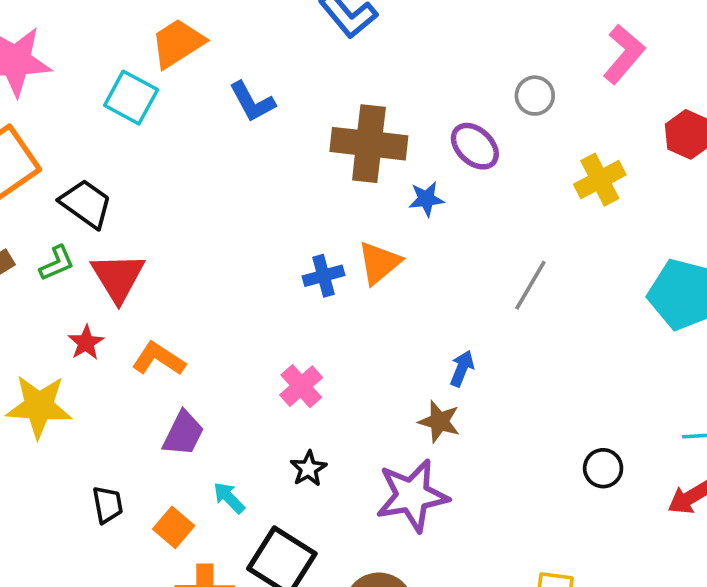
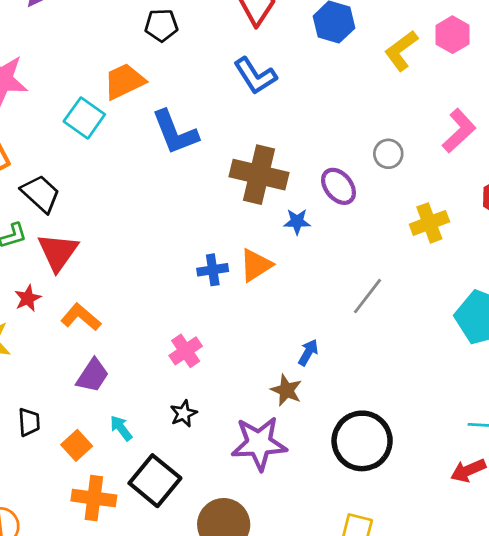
blue L-shape: (252, 102) -> (175, 132), size x1.4
black circle: (603, 468) -> (362, 441), moved, size x2.0

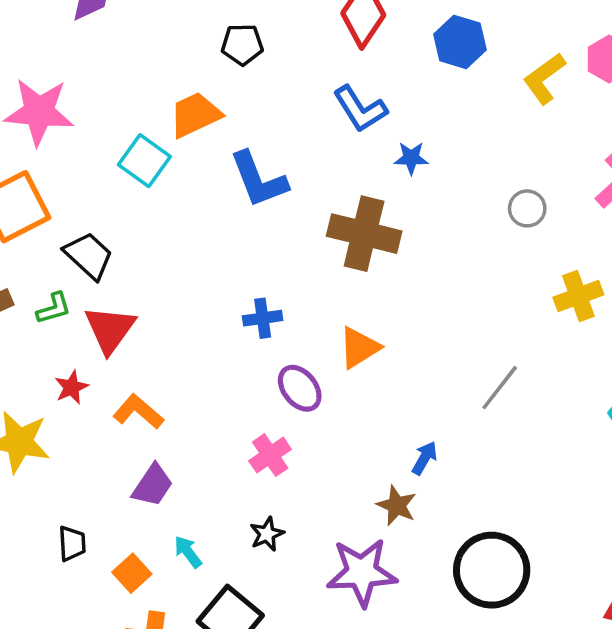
purple ellipse: (338, 186) -> (300, 388), moved
blue star: (297, 222) -> (411, 158), moved
blue cross: (213, 270) -> (263, 318), moved

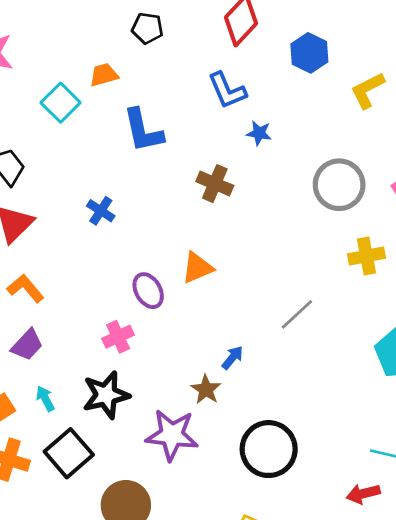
orange trapezoid: (195, 115) -> (104, 75), size x0.7
gray circle: (527, 208) -> (339, 185), size x1.8
brown cross: (364, 234) -> (215, 184), size x0.7
blue cross: (263, 318) -> (101, 211), moved, turned 32
black star: (267, 534) -> (106, 395), size x1.8

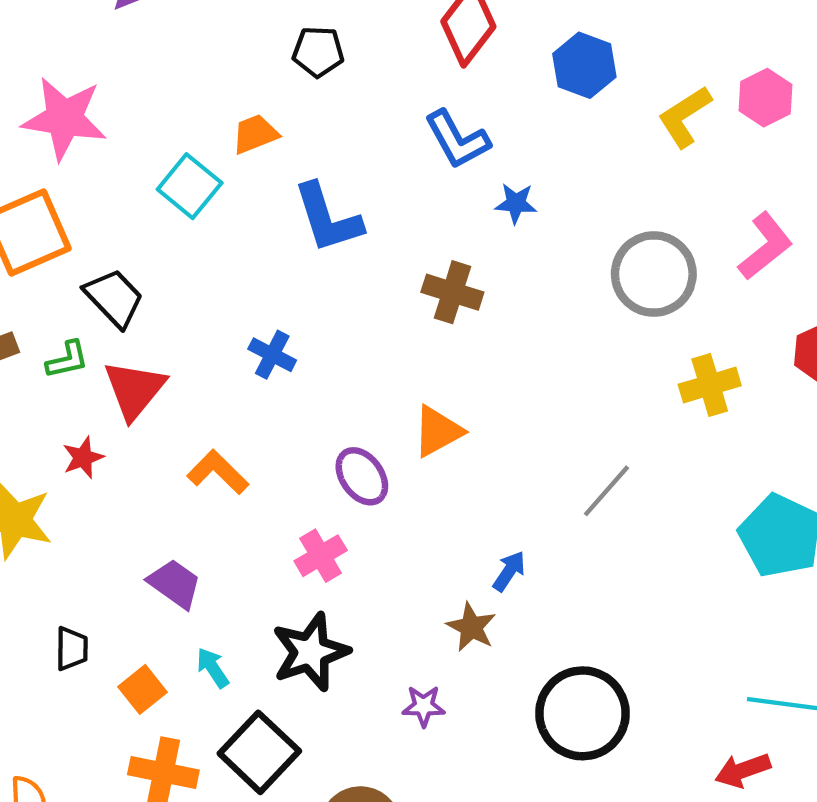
orange L-shape: (25, 288) -> (218, 472), moved
purple trapezoid: (27, 345) -> (175, 584), turned -92
purple star: (172, 435) -> (424, 706), size x0.5

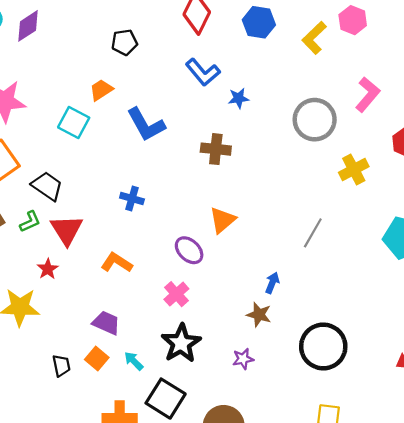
orange square: (142, 689) -> (97, 358), moved

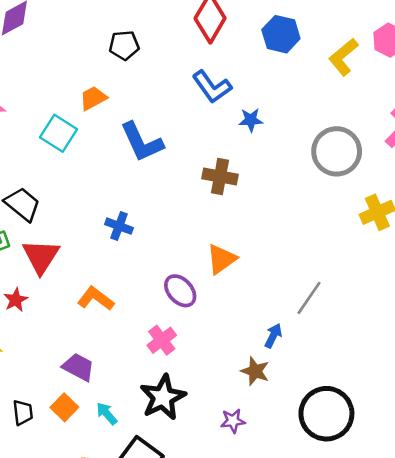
gray line: (313, 233) -> (309, 298), moved

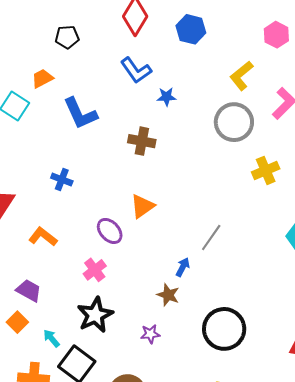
yellow L-shape: (343, 57) -> (241, 76), moved
cyan arrow: (107, 414) -> (51, 338), moved

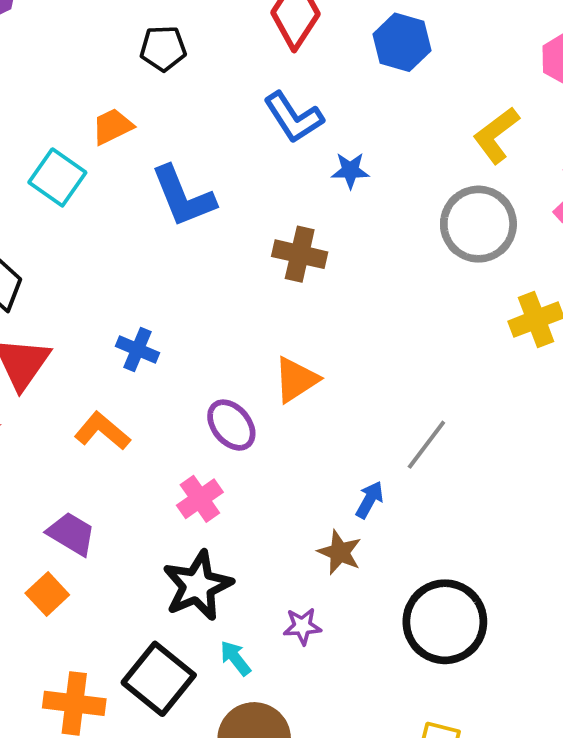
blue cross: (62, 180) -> (138, 350), moved
cyan arrow: (51, 338) -> (235, 658), moved

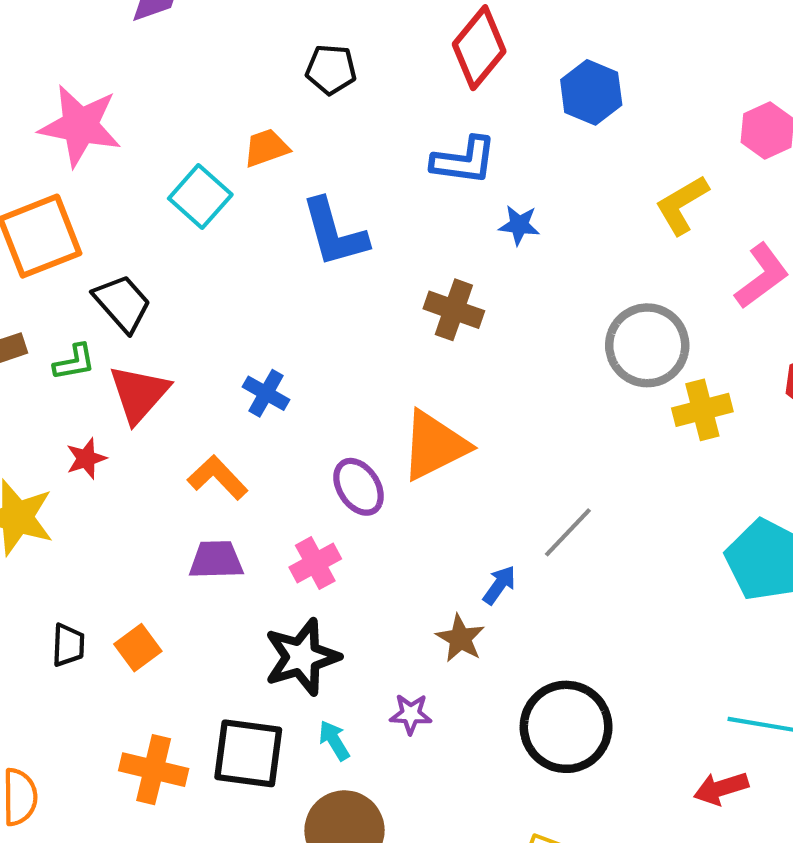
blue L-shape: (293, 117) -> (464, 161), turned -56
gray circle: (478, 224) -> (647, 345), moved
orange triangle: (296, 380) -> (434, 445), size x1.4
purple trapezoid: (71, 534) -> (216, 560), moved, turned -39
black square: (159, 679) -> (248, 753), turned -38

